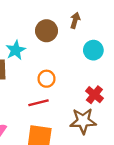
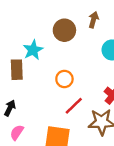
red line: (39, 103) -> (74, 106), moved, turned -30

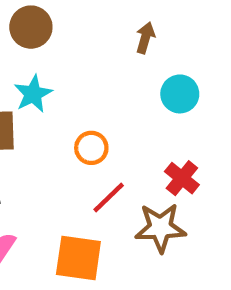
brown circle: (64, 30) -> (31, 27), moved

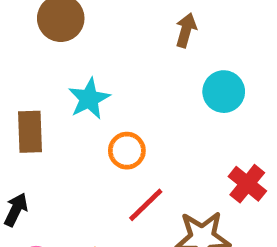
cyan star: (33, 94) -> (89, 99), moved
red cross: (182, 178) -> (247, 184), moved

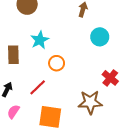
red line: (146, 205) -> (38, 87), moved

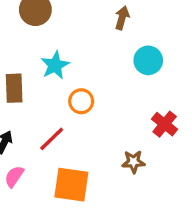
brown star: (90, 102) -> (134, 162), size x0.6

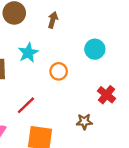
brown arrow: (122, 18) -> (53, 20), moved
orange circle: (81, 101) -> (59, 71), moved

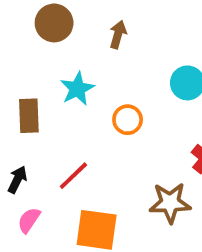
brown star: (84, 122) -> (170, 203), size x1.5

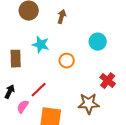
cyan star: (77, 89) -> (41, 45), turned -30
pink semicircle: (29, 220) -> (23, 107), moved

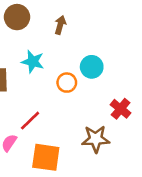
cyan circle: (98, 42) -> (92, 67), moved

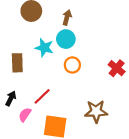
cyan circle: (92, 67) -> (66, 39), moved
red cross: (121, 109) -> (117, 68), moved

